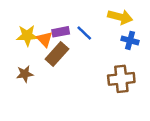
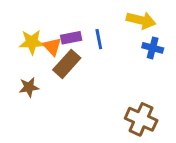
blue line: (84, 33) -> (99, 39), turned 35
brown cross: (121, 79) -> (141, 119), moved, turned 30

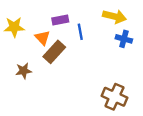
purple rectangle: (71, 38) -> (60, 20), moved
yellow star: (32, 42) -> (14, 27), moved

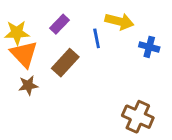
yellow arrow: (114, 16) -> (119, 21), moved
purple rectangle: (60, 20) -> (60, 24), moved, turned -35
orange triangle: (42, 38) -> (24, 54), moved, size x1.5

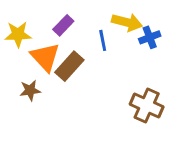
blue cross: (149, 47) -> (150, 37), moved, turned -36
orange triangle: (24, 54) -> (45, 57), moved
brown cross: (138, 117) -> (147, 106), moved

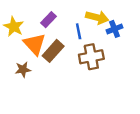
yellow star: (18, 34) -> (14, 27), turned 30
brown cross: (147, 106) -> (91, 57), moved, turned -35

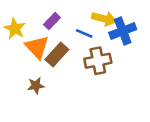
blue cross: (115, 29) -> (123, 31), size x1.5
blue line: (79, 31) -> (84, 33), turned -56
brown star: (23, 70) -> (36, 86), moved

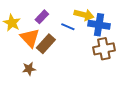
blue cross: (123, 31) -> (99, 25), turned 30
brown cross: (98, 61) -> (104, 49), moved

